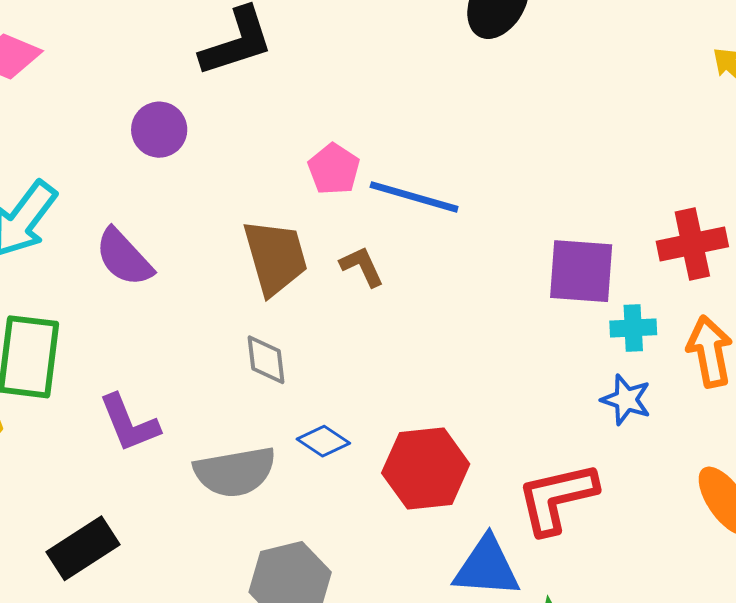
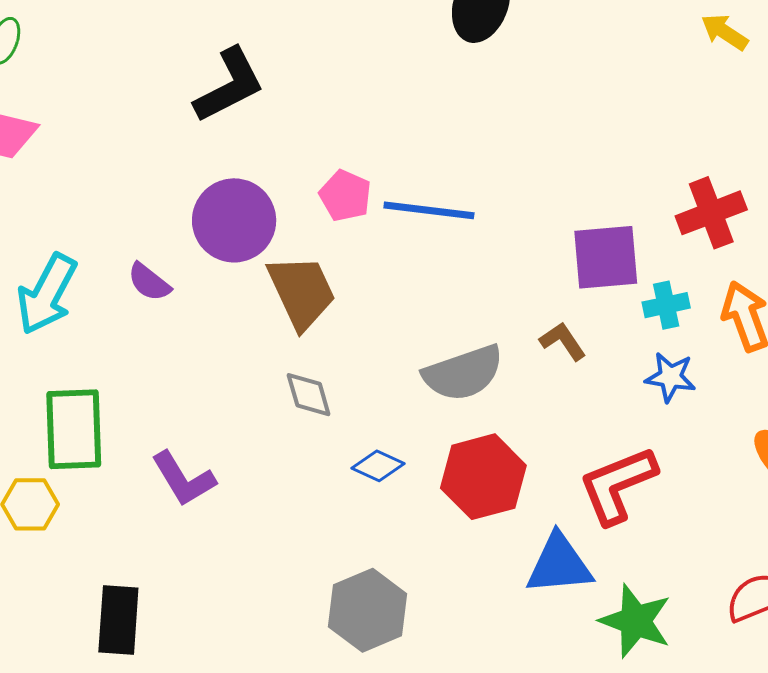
purple circle: (159, 130) -> (234, 220), moved, size x1.5
purple semicircle: (124, 257) -> (149, 282), moved, size x0.7
brown L-shape: (362, 266) -> (563, 341), moved
gray semicircle: (235, 472) -> (463, 373), moved
black rectangle: (83, 548) -> (118, 620), moved, turned -44

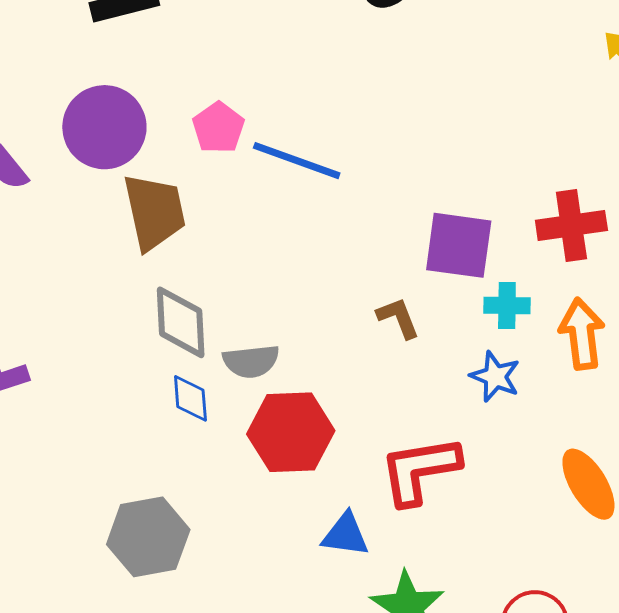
gray semicircle: (463, 373) -> (251, 361), moved, size x0.7
gray diamond: (309, 395) -> (181, 322), moved, size x1.4
blue diamond: (378, 466) -> (190, 398), turned 48
blue triangle: (559, 564) -> (345, 535), size x0.7

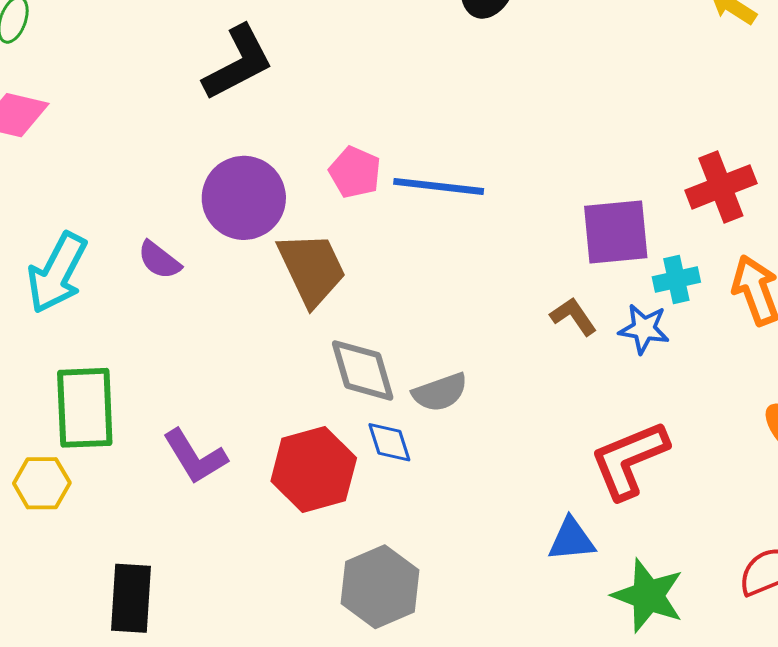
blue star: (495, 377) -> (644, 329), moved
red hexagon: (291, 432) -> (314, 470), moved

